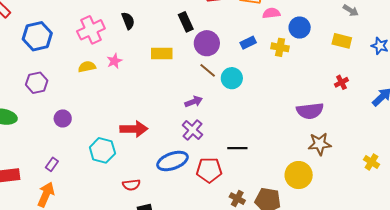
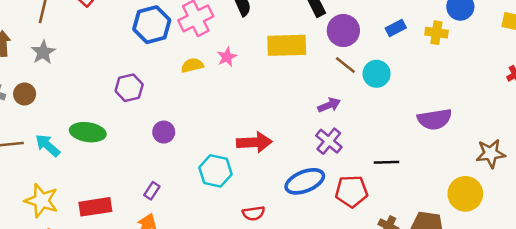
blue hexagon: (37, 36) -> (152, 25), moved
yellow rectangle: (162, 53) -> (287, 45), size x1.4
purple semicircle: (310, 111) -> (435, 119), moved

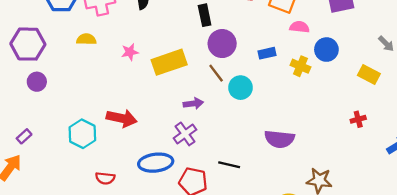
yellow rectangle: (287, 45) -> (169, 62), moved, turned -32
pink star: (227, 57) -> (130, 52), moved
purple hexagon: (129, 88) -> (28, 44), size x1.4
purple circle: (164, 132) -> (37, 82), moved

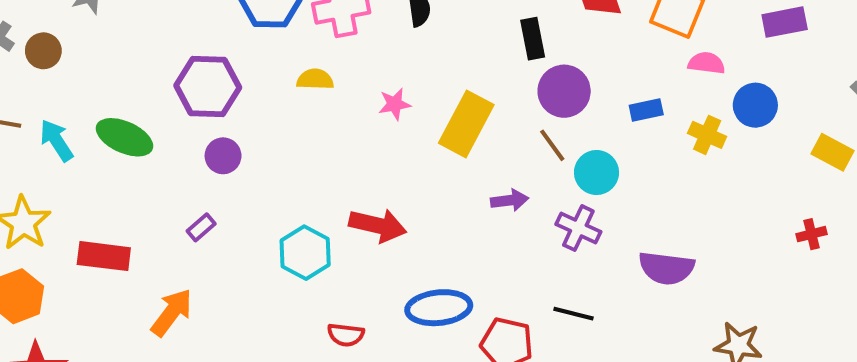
yellow rectangle: (169, 62) -> (466, 124), turned -44
purple cross: (185, 134) -> (578, 228), moved, turned -30
purple rectangle: (24, 136) -> (201, 227), moved

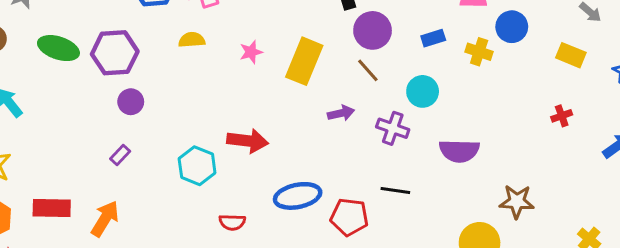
green ellipse: (124, 137) -> (58, 48), moved
cyan circle: (597, 173) -> (423, 91), moved
red rectangle: (104, 256) -> (52, 208), moved

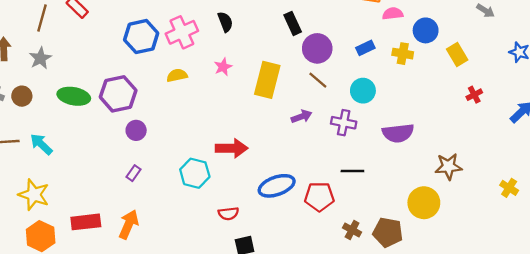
pink star: (251, 52) -> (223, 67), moved
yellow rectangle: (571, 55) -> (457, 55), moved, turned 45

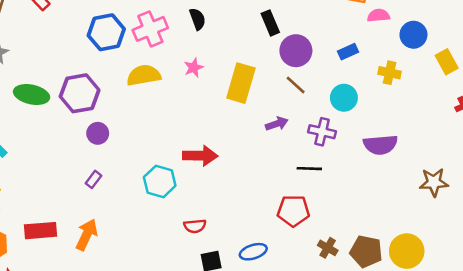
yellow cross: (403, 54) -> (390, 73), moved
yellow semicircle: (177, 75) -> (144, 75), size x1.5
black line: (352, 171) -> (309, 169), moved
blue ellipse: (277, 186) -> (253, 252), moved, size x0.7
yellow circle: (424, 203) -> (407, 251), moved

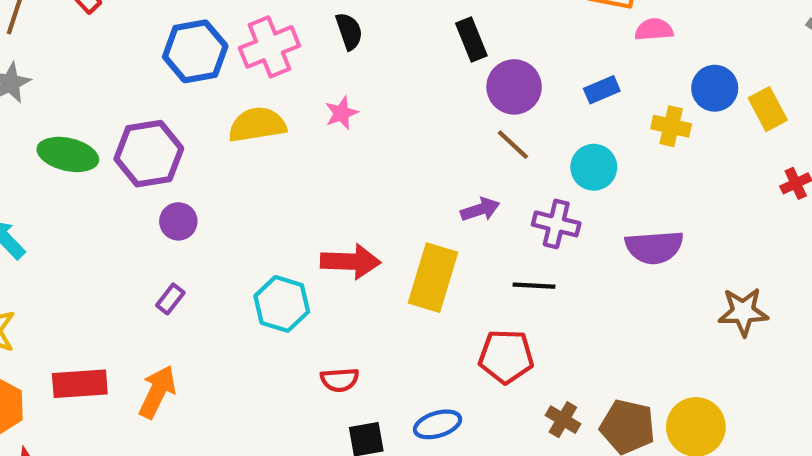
blue circle: (413, 35) -> (715, 88), moved
yellow rectangle: (241, 83) -> (433, 278), moved

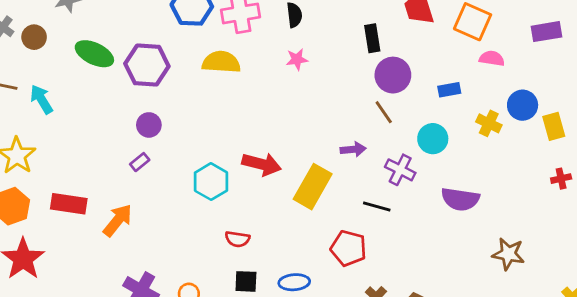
pink star: (341, 113) -> (297, 59), moved
purple circle: (178, 221) -> (149, 125), moved

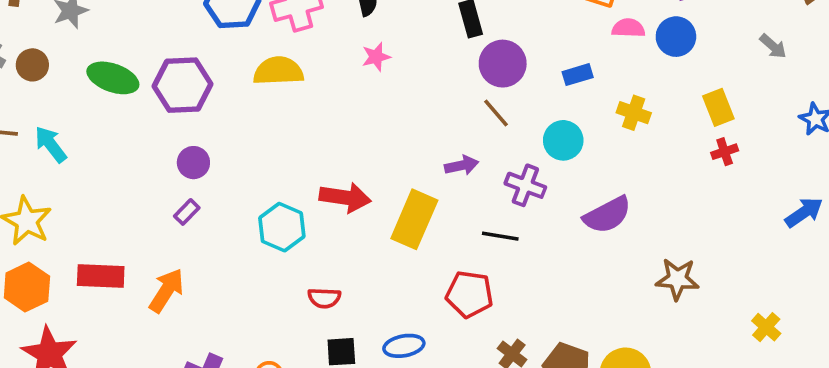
blue circle: (523, 105) -> (676, 37), moved
red cross: (561, 179) -> (725, 152), moved
purple semicircle: (460, 199) -> (607, 215), turned -30

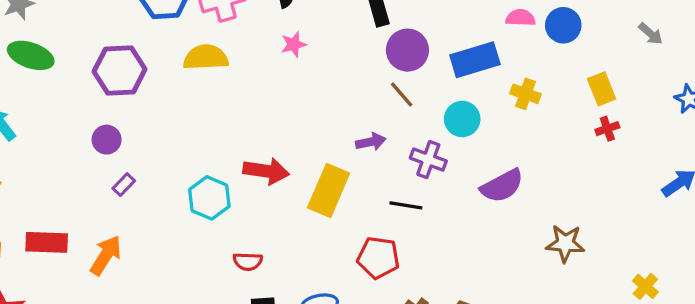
blue rectangle: (578, 75) -> (475, 60), size x1.8
green ellipse: (113, 78) -> (31, 55), moved
purple circle: (193, 163) -> (107, 140), moved

